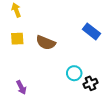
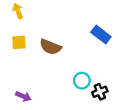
purple arrow: (21, 87) -> (23, 96), turned -40

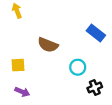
yellow square: (19, 42) -> (18, 65), moved
cyan circle: (82, 81) -> (78, 67), moved

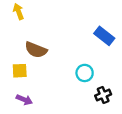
brown semicircle: (48, 45) -> (36, 50), moved

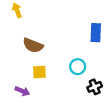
blue rectangle: (104, 36) -> (96, 33), turned 54
yellow square: (20, 71) -> (39, 72), moved

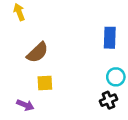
brown semicircle: (33, 45) -> (38, 52), turned -66
cyan circle: (78, 67) -> (116, 77), moved

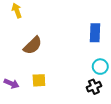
yellow square: (45, 83) -> (39, 80), moved
purple arrow: (25, 105) -> (11, 83), moved

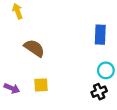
brown semicircle: (33, 45) -> (34, 48), turned -102

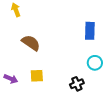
black cross: (99, 92) -> (77, 84), moved

